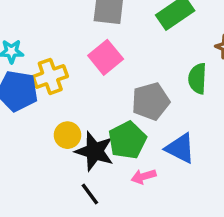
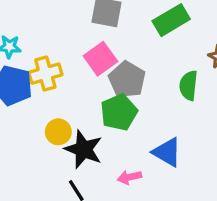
gray pentagon: (151, 101) -> (127, 80), moved, turned -30
green pentagon: (127, 140) -> (119, 112), moved

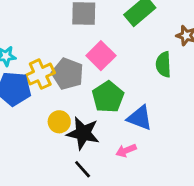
pink square: (100, 59) -> (101, 56), moved
gray pentagon: (127, 80) -> (68, 74), moved
blue triangle: (167, 152) -> (140, 118), moved

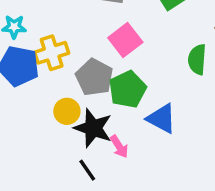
gray pentagon: (68, 74) -> (94, 77), moved
pink arrow: (126, 151) -> (119, 147), moved, turned -108

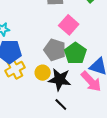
yellow cross: (52, 53) -> (15, 69), moved
pink arrow: (119, 147) -> (91, 81), moved, size x1.6

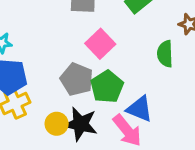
yellow circle: (43, 73) -> (57, 124), moved

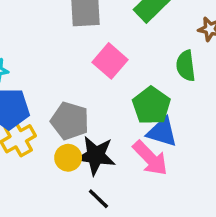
gray pentagon: (77, 79) -> (70, 121), moved
green pentagon: (107, 87) -> (151, 106), moved

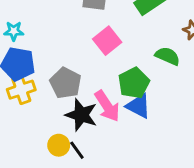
green semicircle: (186, 66) -> (168, 56), turned 110
yellow circle: (68, 158) -> (59, 145), moved
pink arrow: (150, 158) -> (107, 106), moved

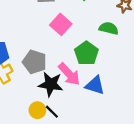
blue triangle: (138, 106) -> (95, 85), moved

